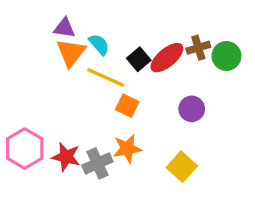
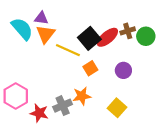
cyan semicircle: (99, 44) -> (22, 29), moved, size x1.6
black square: (139, 59) -> (89, 38), size x1.5
orange square: (127, 106) -> (90, 68), moved, turned 32
red star: (66, 157) -> (39, 113), moved

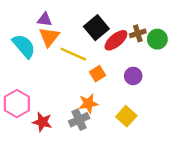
cyan semicircle: (22, 29) -> (24, 46), moved
black square: (89, 38) -> (96, 28), moved
gray cross: (63, 106) -> (79, 120), moved

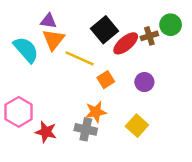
green circle: (157, 39) -> (171, 25), moved
gray cross: (79, 120) -> (86, 129), turned 36

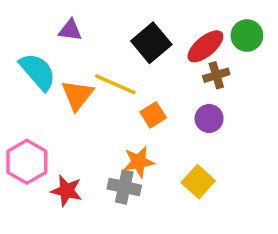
brown cross: (149, 36) -> (216, 75), moved
orange triangle: (53, 40) -> (77, 95), moved
red ellipse: (126, 43) -> (205, 46), moved

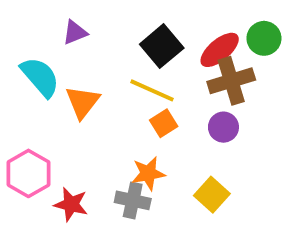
purple triangle: (70, 30) -> (75, 33), turned -30
brown cross: (216, 75) -> (231, 81), size x1.6
yellow line: (115, 84) -> (152, 90), moved

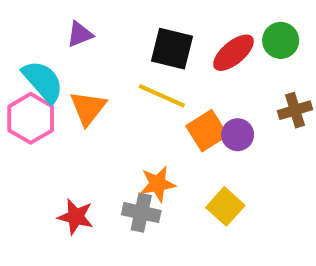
black square: (162, 46) -> (172, 49), turned -36
brown cross: (231, 81) -> (295, 110), moved, size x0.7
orange square: (164, 123) -> (207, 131), moved, size x1.4
pink hexagon: (28, 173) -> (31, 118), moved

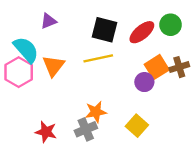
yellow line: (162, 96) -> (98, 58), turned -36
orange square: (207, 131) -> (157, 67), moved
gray cross: (141, 213) -> (86, 129), turned -35

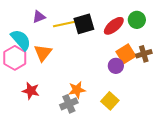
black square: (105, 30) -> (84, 24), turned -30
yellow line: (98, 58) -> (65, 24), moved
red star: (46, 132) -> (31, 91), moved

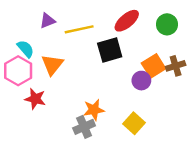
black square: (84, 24) -> (110, 50), moved
red ellipse: (114, 26) -> (127, 21), moved
cyan semicircle: (21, 40) -> (25, 49), size x0.7
red star: (31, 91) -> (35, 99), moved

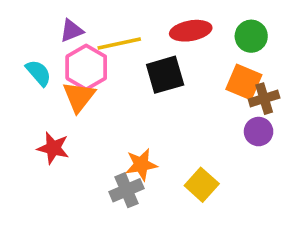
red ellipse: (127, 21) -> (191, 31), turned 30
orange square: (154, 66) -> (244, 82), moved, turned -35
pink hexagon: (18, 71) -> (86, 67), moved
purple circle: (141, 81) -> (259, 132), moved

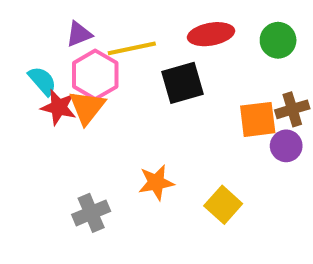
orange square: (244, 82) -> (258, 119), moved, turned -30
red star: (53, 148) -> (59, 107), moved
gray cross: (127, 190) -> (91, 213), moved

